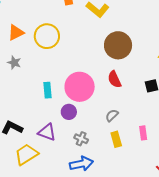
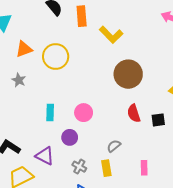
red semicircle: (114, 79) -> (134, 113), moved
pink circle: (80, 87) -> (84, 113), size x0.6
yellow rectangle: (116, 139) -> (106, 168), moved

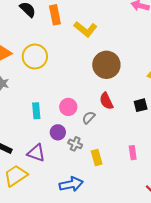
red semicircle: (134, 113) -> (106, 101), moved
gray semicircle: (114, 146) -> (89, 117), moved
gray cross: (79, 167) -> (75, 144), moved

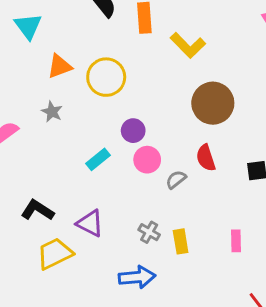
cyan rectangle: (36, 111) -> (98, 159), turned 49
purple circle: (58, 132) -> (133, 131), moved
gray cross: (75, 144) -> (149, 232), moved

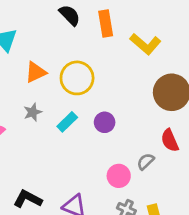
gray star: (52, 112) -> (33, 112), turned 30
cyan rectangle: (98, 159) -> (67, 122), moved
pink circle: (147, 160) -> (119, 176), moved

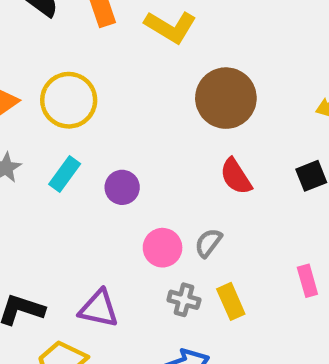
purple circle: (105, 122) -> (122, 187), moved
gray semicircle: (146, 161) -> (208, 243), moved

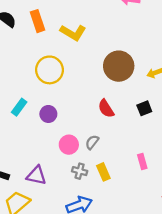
brown circle: (226, 98) -> (119, 66), moved
yellow circle: (69, 100) -> (49, 70), moved

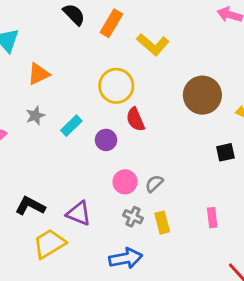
orange rectangle: (38, 21) -> (111, 23), turned 40
red semicircle: (106, 109) -> (135, 119), moved

